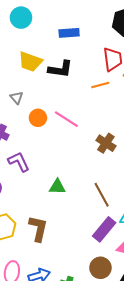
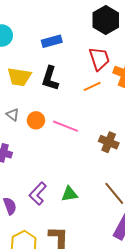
black L-shape: (60, 69) -> (50, 78), turned 110
orange circle: (38, 118) -> (36, 120), moved
purple L-shape: (19, 162) -> (38, 194), moved, turned -100

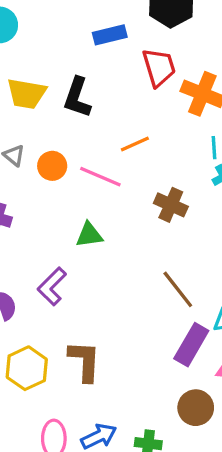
blue rectangle: (52, 41) -> (110, 35), moved
orange line: (92, 86) -> (135, 144), moved
green triangle: (69, 194) -> (89, 235), moved

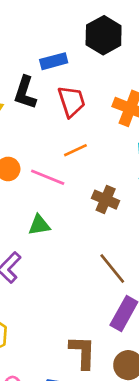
red trapezoid: (159, 67) -> (72, 101), moved
black L-shape: (77, 97) -> (25, 93), moved
brown L-shape: (85, 361) -> (83, 352), moved

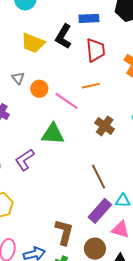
green triangle: (39, 225) -> (53, 134), size x1.4

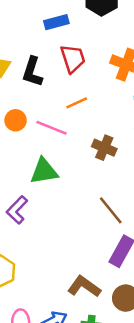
black L-shape: (63, 36) -> (32, 72), moved
brown L-shape: (64, 232) -> (84, 286), turned -56

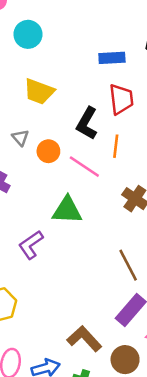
black L-shape: (32, 72) -> (87, 123), moved
orange line: (77, 103) -> (116, 146), turned -70

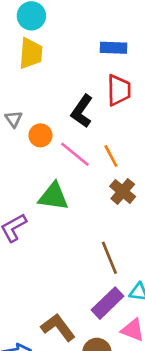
yellow trapezoid: (39, 92) -> (31, 53), moved, turned -112
orange line: (116, 146) -> (111, 156), moved, turned -40

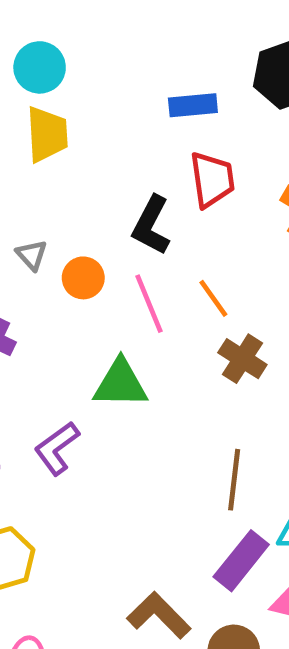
pink line: (75, 154) -> (149, 304), turned 36
brown line: (109, 258) -> (234, 480), turned 36

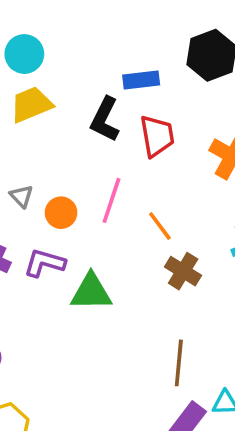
yellow trapezoid: (47, 134) -> (31, 104), turned -108
black L-shape: (151, 225) -> (105, 119), moved
pink line: (149, 304) -> (112, 200), moved, turned 42
purple L-shape: (57, 448) -> (44, 263), moved, turned 54

